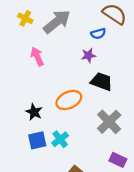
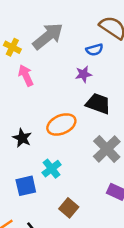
yellow cross: (25, 18) -> (12, 47), moved
blue square: (37, 140) -> (26, 186), moved

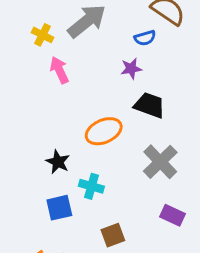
black star: (22, 138) -> (58, 162), moved
cyan cross: (52, 169) -> (91, 186), turned -36
brown square: (69, 208) -> (113, 235), turned 30

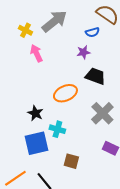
blue square: (59, 208) -> (36, 143), size x1.4
brown square: (113, 235) -> (71, 161), turned 35

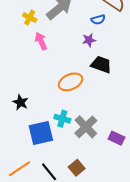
black star: (35, 113) -> (20, 102), moved
gray cross: (102, 113) -> (86, 127), moved
brown square: (71, 161) -> (77, 168), moved, turned 35

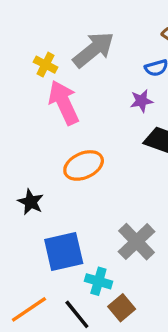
pink arrow: (41, 41) -> (64, 103), size x1.5
orange ellipse: (71, 82) -> (84, 165), moved
cyan cross: (62, 119) -> (98, 281), moved

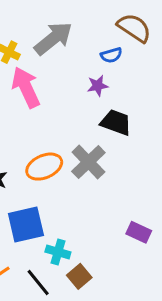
orange ellipse: (84, 165) -> (44, 167), moved
gray cross: (137, 242) -> (88, 162), moved

